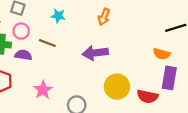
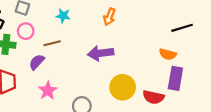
brown line: (47, 43) -> (52, 43), turned -35
purple semicircle: (23, 55) -> (37, 62), moved, turned -56

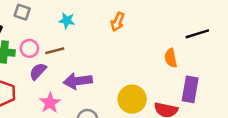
pink circle: (26, 31) -> (29, 48), moved
purple arrow: (101, 53) -> (78, 81), moved
orange semicircle: (168, 54) -> (171, 58), moved, turned 63

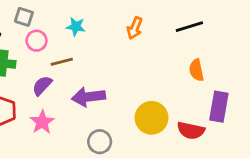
black line: (197, 34) -> (189, 27), moved
pink circle: (29, 48) -> (37, 41), moved
pink star: (50, 103) -> (42, 122), moved

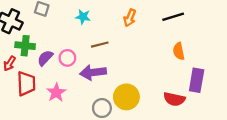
pink circle: (37, 41) -> (67, 58), moved
brown line: (62, 62) -> (100, 45), moved
purple semicircle: (42, 86) -> (45, 58), moved
yellow circle: (152, 118) -> (126, 97), moved

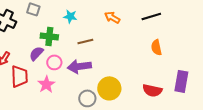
orange arrow: (130, 18) -> (112, 17), turned 98
green cross: (25, 46) -> (49, 36), moved
pink circle: (67, 58) -> (54, 62), moved
purple rectangle: (197, 80) -> (181, 81), moved

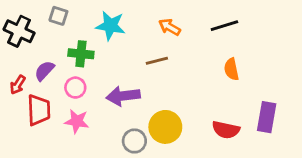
cyan star: (70, 16) -> (110, 26), size x1.5
brown line: (85, 41) -> (157, 61), moved
purple semicircle: (36, 53) -> (44, 71), moved
pink circle: (54, 62) -> (75, 88), moved
pink star: (46, 84) -> (77, 121), turned -30

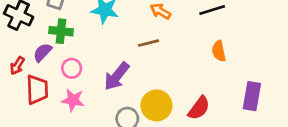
green cross: (81, 54) -> (61, 31), moved
purple arrow: (123, 96) -> (117, 76), turned -44
red semicircle: (226, 130) -> (199, 108), moved, turned -65

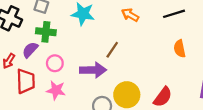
brown line: (149, 43) -> (112, 50), moved, turned -42
purple arrow: (117, 76) -> (93, 70), turned -130

